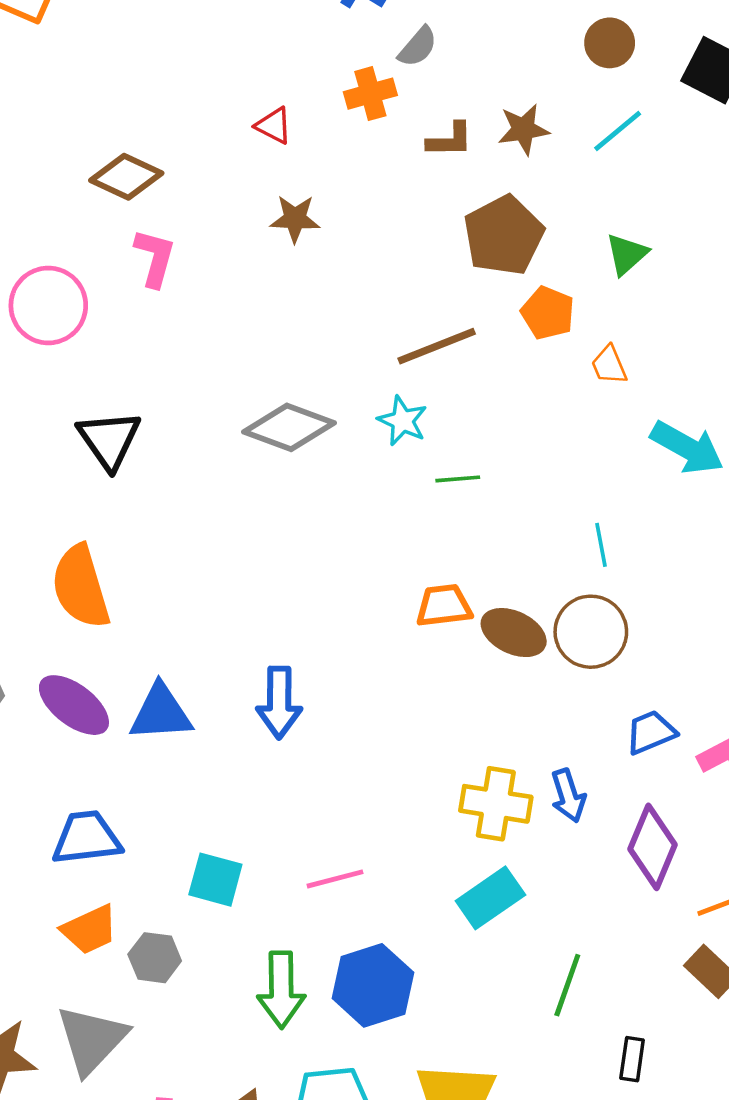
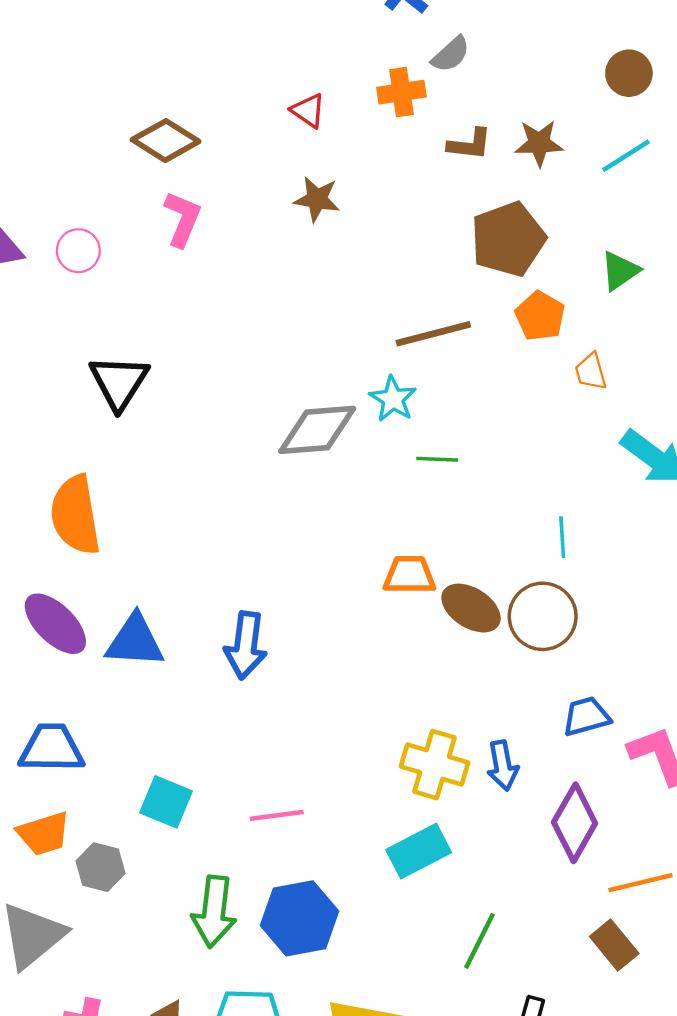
pink circle: (48, 305) -> (78, 251), size x0.6
gray diamond: (289, 427) -> (317, 430), moved, turned -32

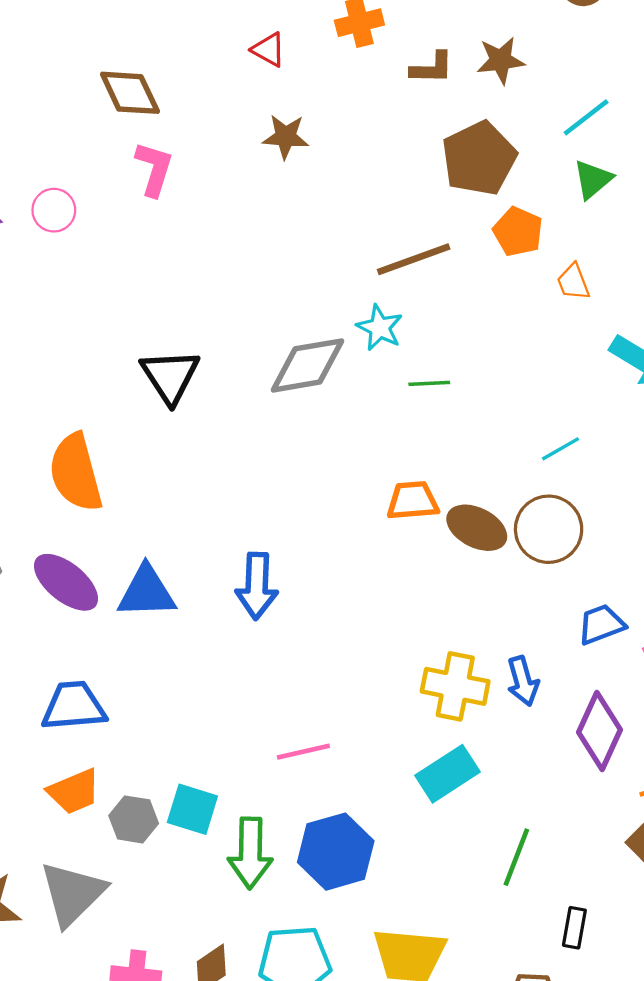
brown diamond: (166, 141) -> (130, 93), turned 38
cyan line: (626, 156) -> (586, 117), moved
black triangle: (119, 382) -> (170, 376), moved
cyan line: (562, 537) -> (560, 449), turned 69
cyan square: (166, 802) -> (192, 809), moved

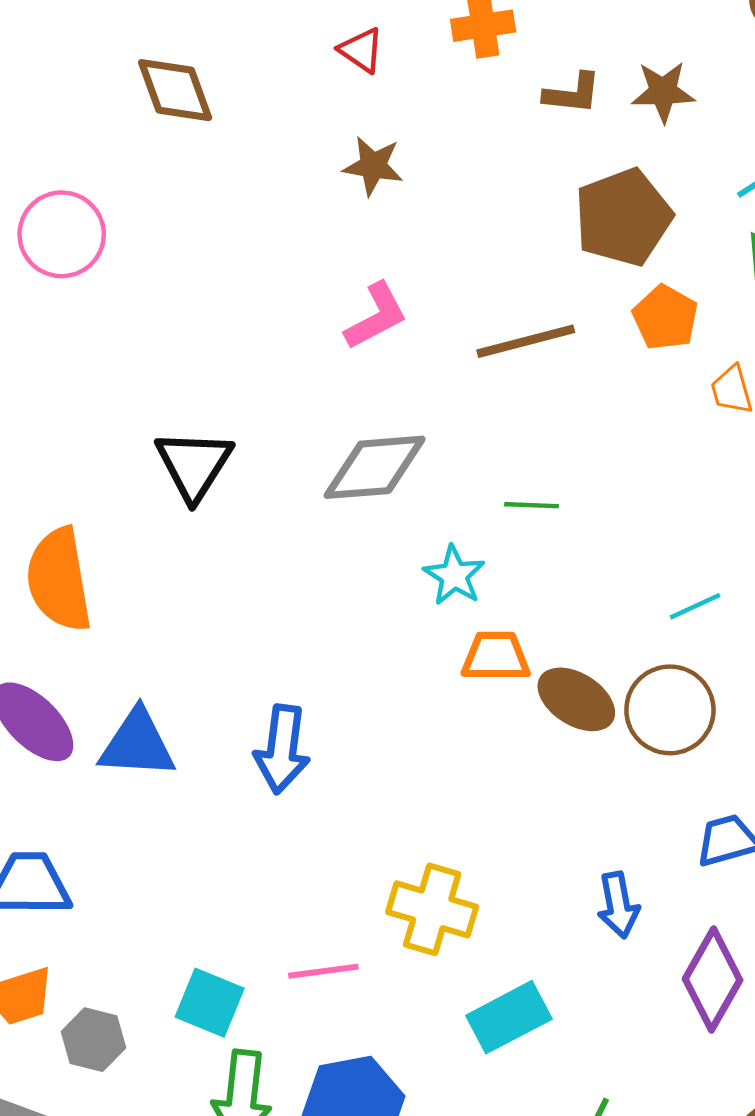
pink L-shape: (154, 169) -> (376, 316), moved, turned 40
pink circle: (54, 210) -> (62, 234), size x1.5
cyan star: (380, 328) -> (454, 575), moved
yellow cross: (455, 686) -> (432, 909), moved
cyan square: (192, 809) -> (210, 1003), moved

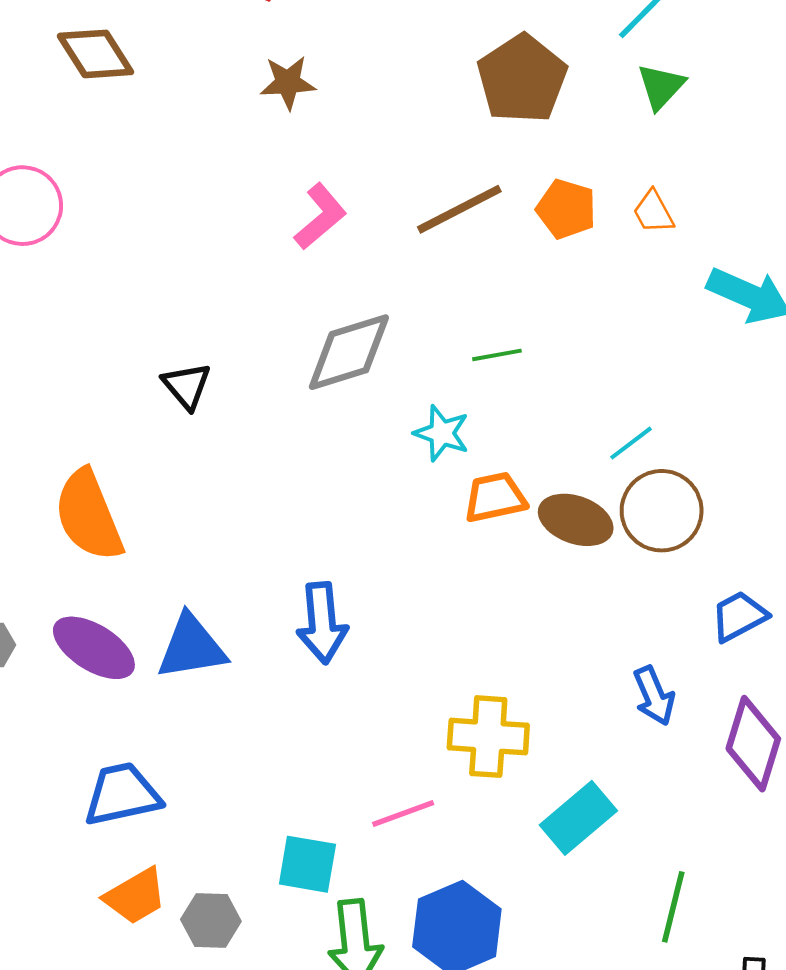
orange pentagon: (665, 318) -> (566, 209), moved
black triangle: (194, 465) -> (187, 386), size x0.7
cyan line: (695, 606) -> (631, 443), moved

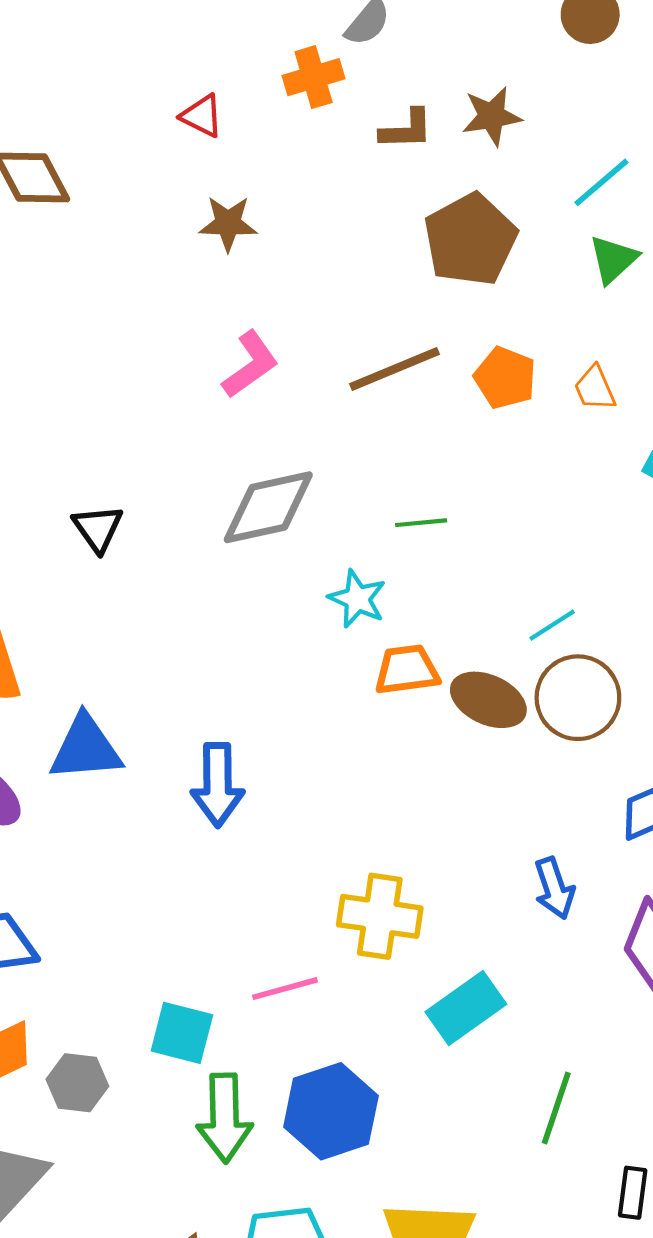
blue triangle: (191, 647) -> (86, 748), moved

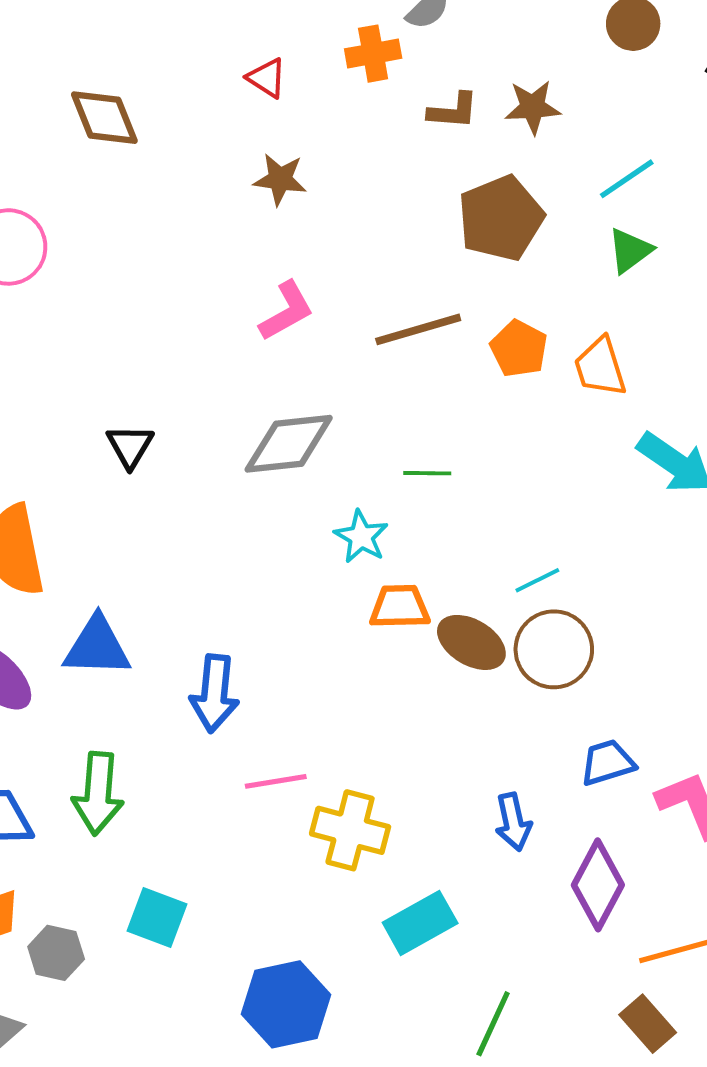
orange trapezoid: (595, 388) -> (600, 367), size x1.4
pink line: (285, 989) -> (276, 781), moved
green arrow: (225, 1118) -> (98, 793), moved

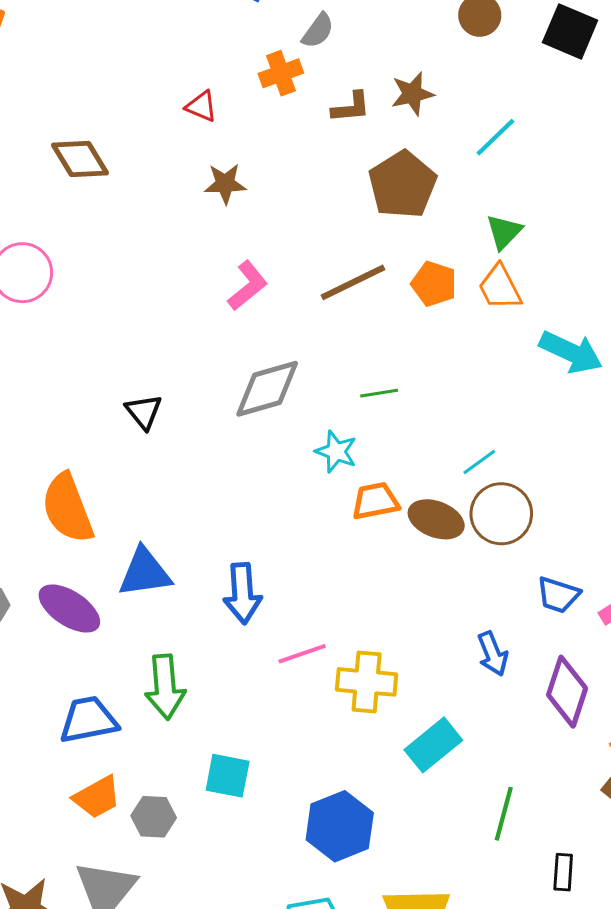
green triangle: (630, 251) -> (504, 232), moved
blue trapezoid: (607, 763) -> (558, 595), turned -135

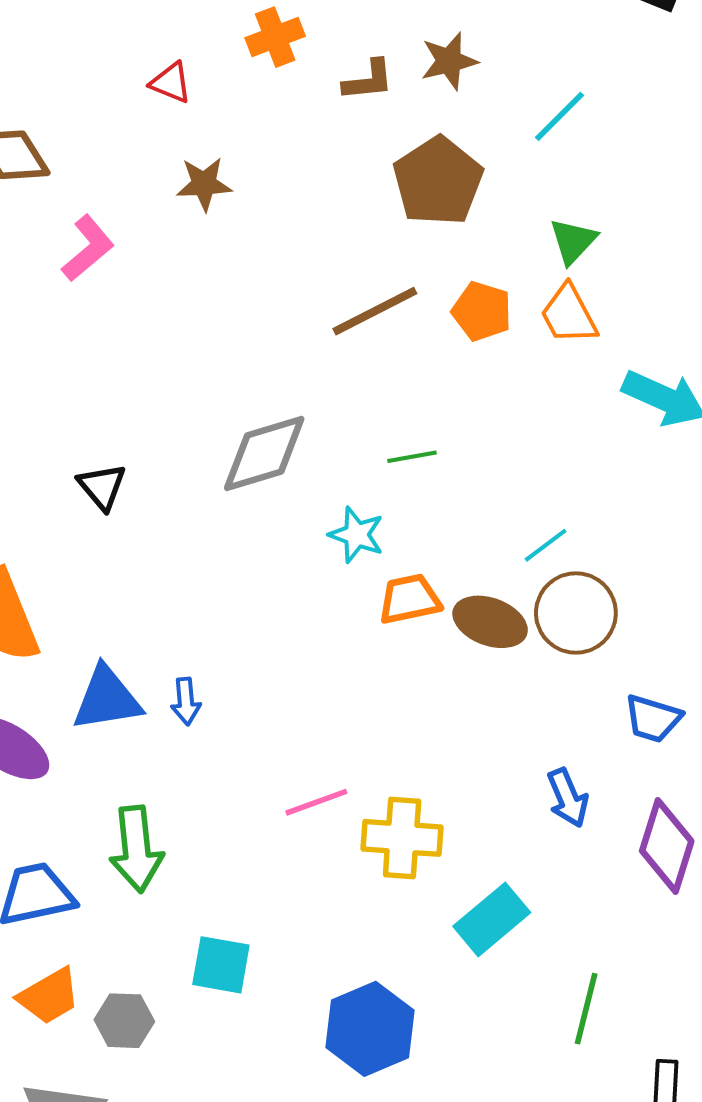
pink L-shape: (248, 286) -> (88, 248), moved
blue arrow: (243, 593) -> (186, 701), moved, size x0.6

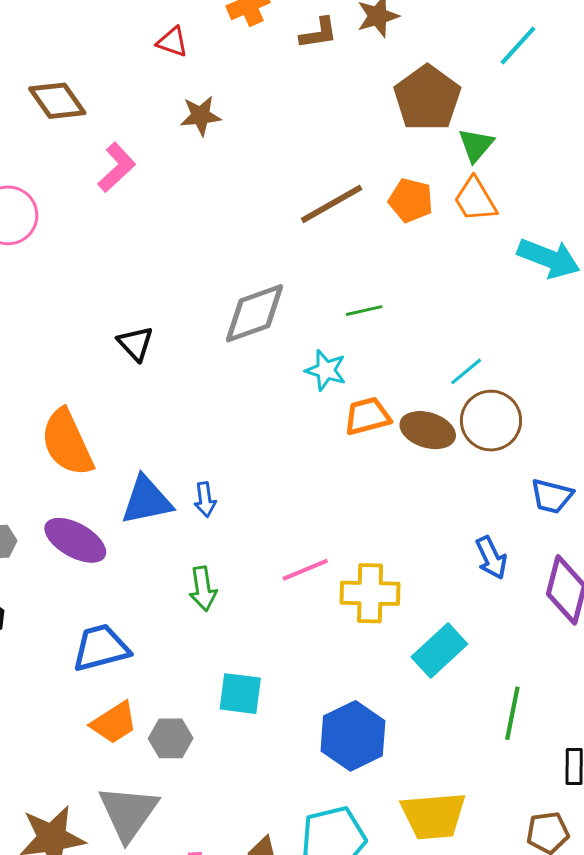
cyan line: (560, 116) -> (518, 46), moved
brown pentagon: (438, 181) -> (427, 98), moved
green arrow: (136, 849) -> (203, 589), moved, size x0.7

